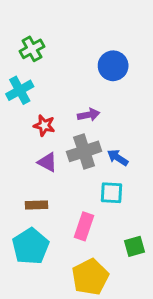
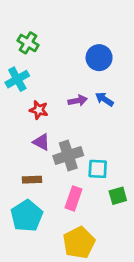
green cross: (32, 49) -> (28, 43), turned -30
gray cross: (84, 151) -> (68, 156), moved
blue arrow: (118, 158) -> (104, 99), moved
green square: (135, 246) -> (118, 196), moved

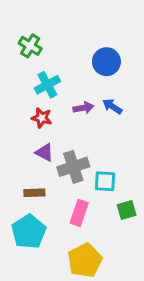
cyan cross: (17, 79) -> (47, 85), moved

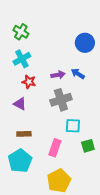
blue circle: (106, 62) -> (85, 43), moved
cyan cross: (47, 85) -> (22, 59), moved
purple triangle: (45, 152) -> (20, 104), moved
gray cross: (73, 167) -> (61, 100), moved

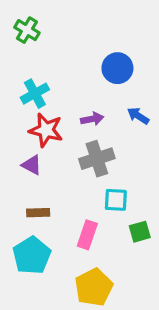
green cross: (21, 32) -> (27, 30), moved
blue circle: (85, 43) -> (117, 68), moved
blue arrow: (78, 74) -> (138, 116), moved
red star: (29, 82) -> (46, 130), size x1.5

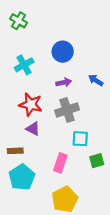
blue circle: (117, 68) -> (63, 52), moved
red star: (46, 130) -> (31, 105), moved
purple triangle: (32, 165) -> (33, 129), moved
brown rectangle: (38, 213) -> (15, 151), moved

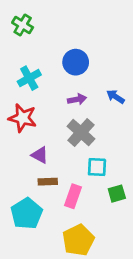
red star: (31, 105) -> (23, 118), moved
gray cross: (67, 110) -> (81, 133), turned -30
brown rectangle: (15, 151) -> (48, 182), moved

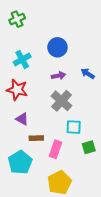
green cross: (23, 25) -> (17, 19), turned 35
purple triangle: (40, 155) -> (22, 119), moved

